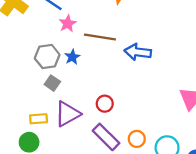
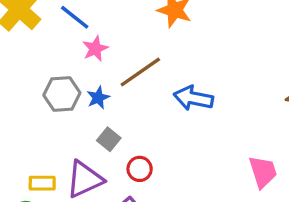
brown line: (100, 37) -> (140, 72), turned -48
gray square: (52, 83) -> (109, 139), moved

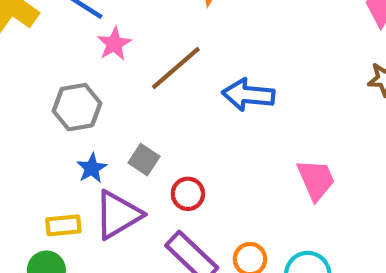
blue star: (98, 98) -> (92, 168), moved
pink trapezoid: (263, 172) -> (316, 180), moved

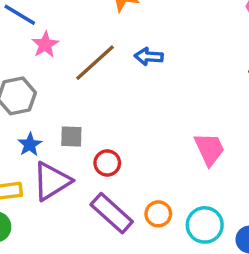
blue arrow: (248, 95) -> (149, 57), moved, size x0.7
gray square: (144, 160) -> (71, 137), turned -30

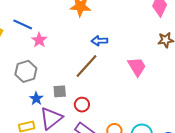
brown line: (95, 63) -> (87, 66), moved
pink trapezoid: (209, 149) -> (137, 67), moved

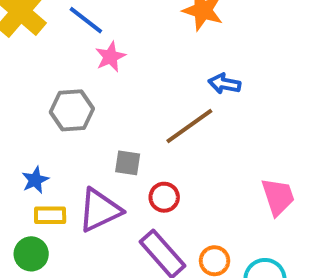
pink trapezoid: (137, 67) -> (278, 197), moved
blue star: (36, 98) -> (35, 180), moved

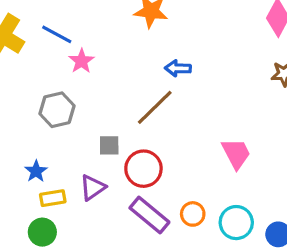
red circle: (164, 197) -> (143, 169), size x1.5
purple triangle: (100, 210) -> (93, 188), size x0.7

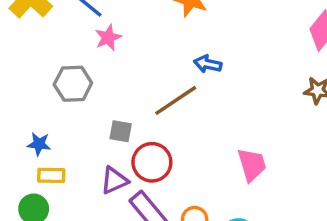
blue star: (36, 171) -> (39, 144), turned 30
purple triangle: (93, 188) -> (114, 180), moved

